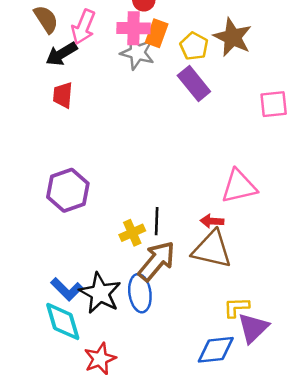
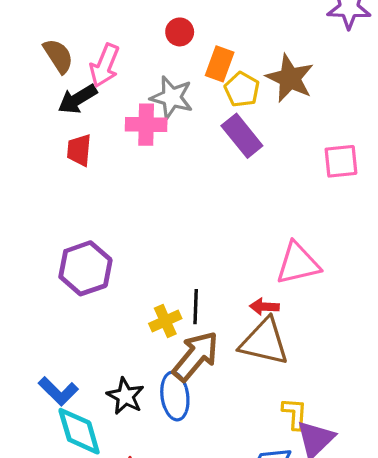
pink cross: (133, 28) -> (146, 125), moved
orange rectangle: (157, 33) -> (220, 64), moved
blue L-shape: (67, 289) -> (58, 391), moved
black star: (100, 293) -> (125, 396), size x0.7
yellow L-shape: (236, 307) -> (295, 414), turned 96

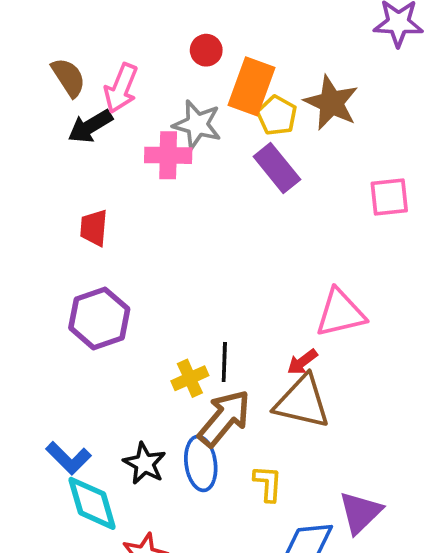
orange rectangle: (220, 64) -> (252, 86), size x1.4
red trapezoid: (79, 150) -> (94, 228), moved
red arrow: (264, 307) -> (302, 362), turned -40
yellow L-shape: (295, 414) -> (268, 483), moved

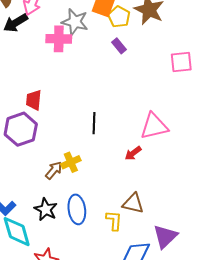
purple rectangle: (277, 168) -> (119, 46), size x0.6
red trapezoid: (94, 228) -> (34, 100), moved
black line: (224, 362) -> (94, 123), moved
brown triangle: (302, 402) -> (133, 203), moved, size x0.7
brown arrow: (224, 418) -> (54, 170), moved, size x0.6

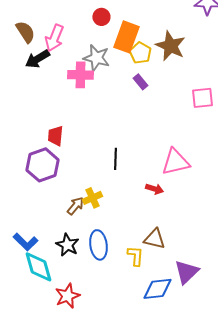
red arrow: (133, 153) -> (154, 189), turned -126

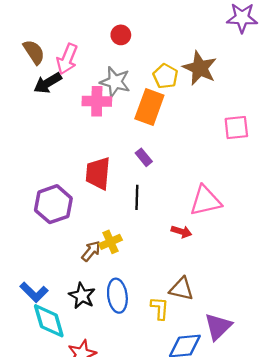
orange rectangle: (126, 37) -> (149, 107), moved
purple rectangle: (140, 82) -> (144, 157), moved
red trapezoid: (55, 136) -> (98, 173), moved, size x1.4

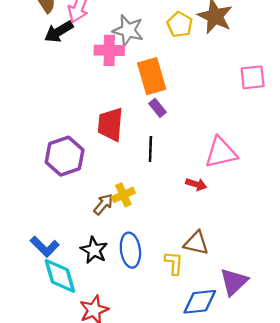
orange rectangle: (149, 107) -> (152, 76), moved, turned -36

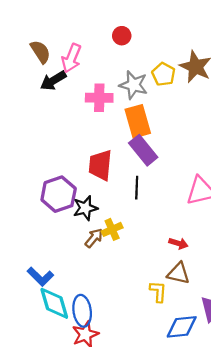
gray star: (128, 30) -> (134, 85), moved
purple rectangle: (157, 108) -> (143, 150), size x1.8
red arrow: (196, 184) -> (178, 243), moved
black star: (94, 250) -> (85, 208), moved, turned 30
blue ellipse: (130, 250) -> (82, 311), moved

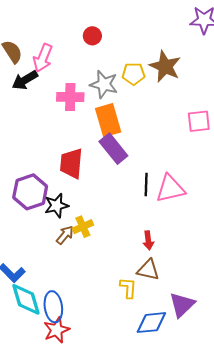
yellow pentagon: (163, 74) -> (133, 74), turned -30
black line: (137, 188) -> (146, 184), moved
red arrow: (178, 243) -> (148, 240), turned 66

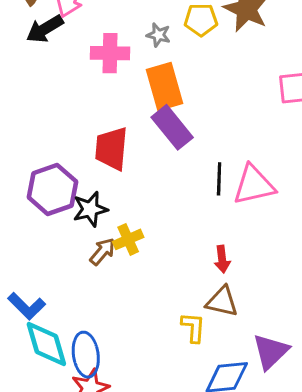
gray star: (104, 84) -> (158, 35), size x0.6

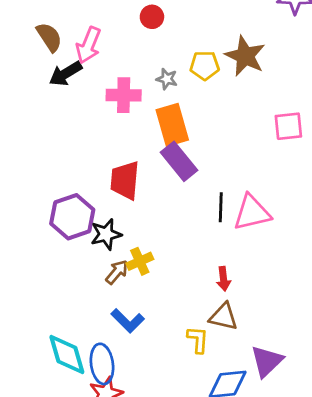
blue L-shape: (27, 306) -> (128, 321), moved

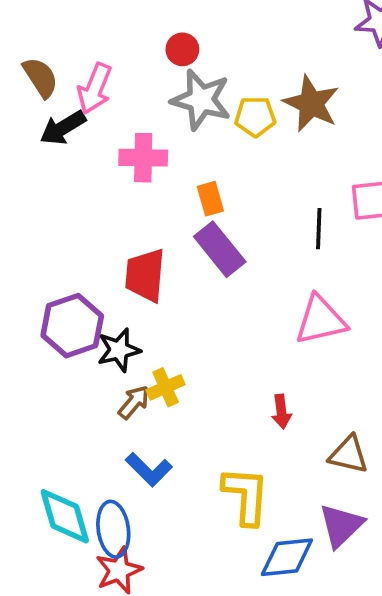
gray star: (167, 79) -> (201, 100), moved, size x2.0
orange rectangle: (172, 125) -> (210, 199), size x0.6
black line: (221, 207) -> (319, 229), moved
brown triangle: (224, 317) -> (349, 455), moved
yellow L-shape: (198, 340) -> (246, 496), size x1.6

